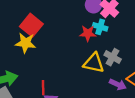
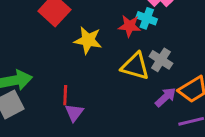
yellow star: (26, 43) -> (88, 40), moved
purple arrow: (118, 84) -> (166, 97), turned -70

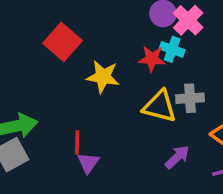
gray cross: (161, 60) -> (190, 98), turned -35
purple arrow: (166, 97) -> (177, 157), moved

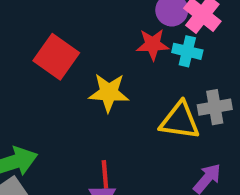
red star: (152, 59) -> (153, 44), moved
red line: (77, 142) -> (105, 174), moved

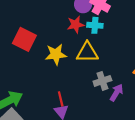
gray cross: (215, 107) -> (102, 81), moved
yellow triangle: (180, 121) -> (87, 52), moved

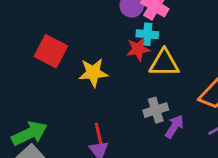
red star: (76, 25) -> (138, 49), moved
yellow triangle: (87, 52) -> (164, 63), moved

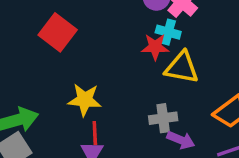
yellow star: (93, 73) -> (85, 100), moved
purple arrow: (174, 126) -> (181, 140), turned 70

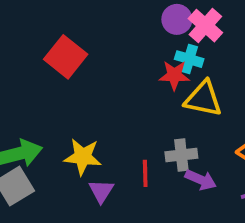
yellow star: (85, 100) -> (83, 157), moved
red line: (95, 133) -> (145, 173), moved

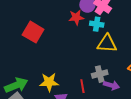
red star: (174, 75) -> (76, 17), moved

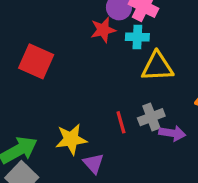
red line: (82, 86) -> (121, 122), moved

